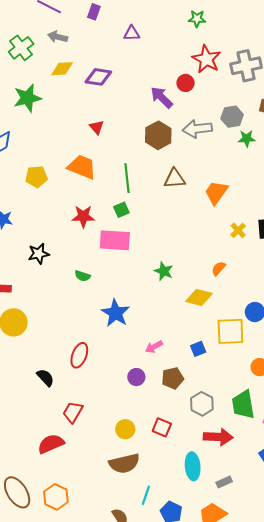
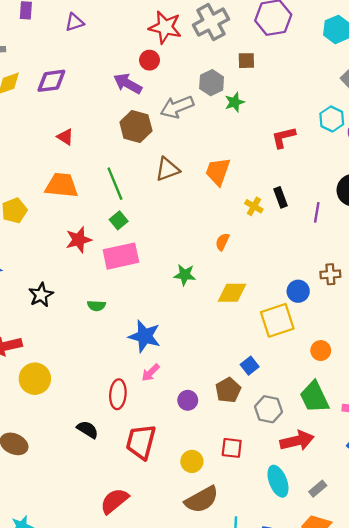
orange semicircle: (219, 268) -> (222, 242), moved
pink arrow: (154, 347) -> (151, 373), moved
blue square: (198, 349) -> (250, 366), moved
red trapezoid: (73, 412) -> (141, 442), moved, size x1.4

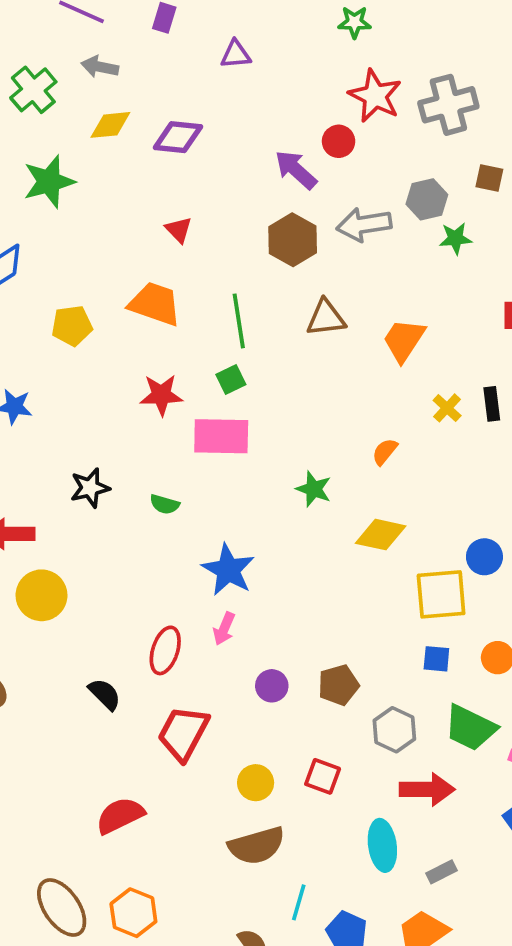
black star: (41, 295) -> (90, 488), moved
blue square: (250, 366) -> (436, 659), moved, turned 30
pink arrow: (151, 373) -> (224, 629), turned -36
green trapezoid: (314, 397) -> (470, 728), turned -52

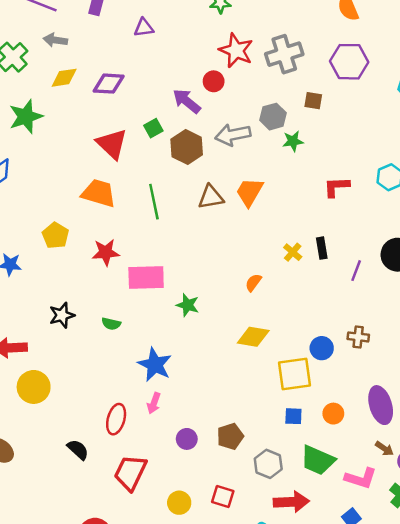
red triangle: (179, 230) -> (112, 144), size x1.8
yellow pentagon: (72, 326) -> (55, 235), moved, turned -30
orange trapezoid: (404, 340) -> (249, 192), moved
green square: (231, 380) -> (153, 128), moved
green star: (314, 489) -> (188, 305), moved

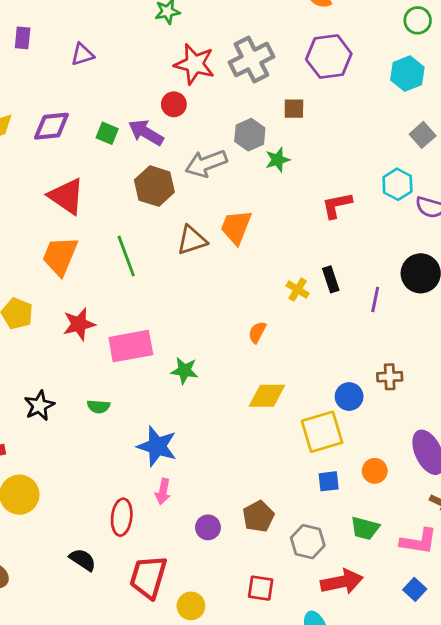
green square: (153, 128) -> (107, 133), moved, turned -30
orange trapezoid: (99, 193) -> (60, 256), turned -75
green trapezoid: (318, 460) -> (365, 528), size x0.7
yellow circle: (179, 503) -> (191, 606), moved

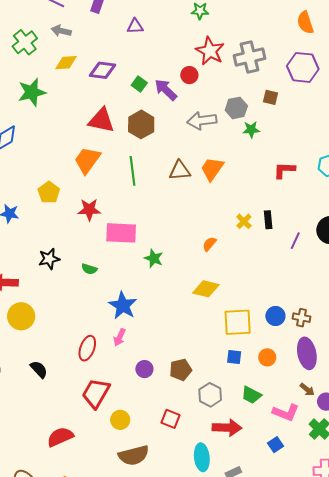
brown hexagon: (154, 186) -> (141, 124), moved
red triangle: (66, 196) -> (101, 120), turned -36
brown cross: (390, 377) -> (301, 318), moved
blue circle: (349, 397) -> (275, 316), moved
black semicircle: (83, 560) -> (39, 369), moved

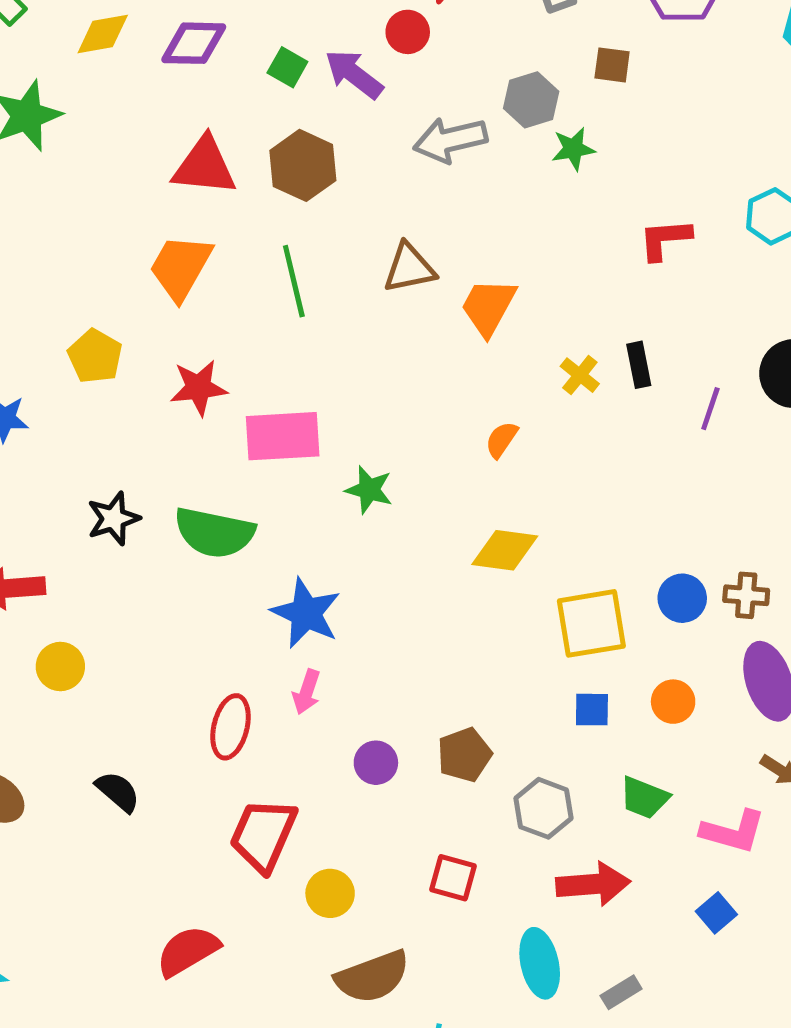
orange trapezoid: (212, 169) -> (488, 307), moved
green semicircle: (89, 269) -> (214, 533), size x2.0
yellow circle: (21, 316) -> (60, 667), size x0.7

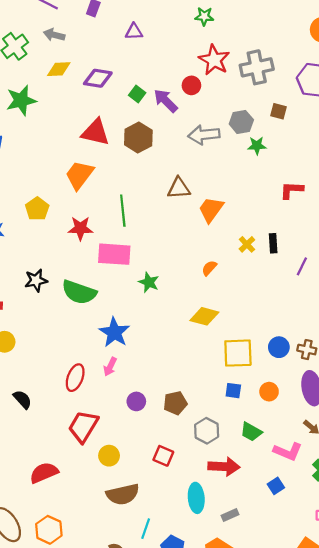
green line: (294, 281) -> (123, 211), moved

